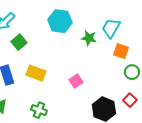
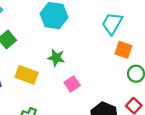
green star: (89, 38) -> (56, 58), moved

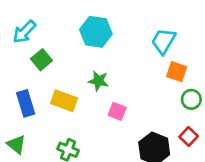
pink square: (72, 84) -> (117, 111), turned -35

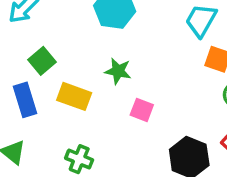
green square: (42, 60) -> (42, 61), moved

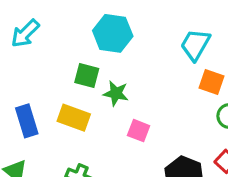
green square: (42, 61) -> (87, 76), moved, turned -35

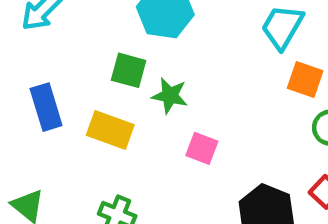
blue rectangle: (27, 121) -> (46, 107), moved

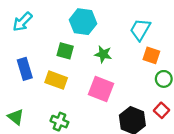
green star: (170, 96) -> (103, 54), moved
pink square: (202, 148) -> (101, 89), size x1.6

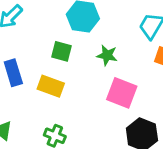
pink square: (101, 89) -> (122, 93), moved

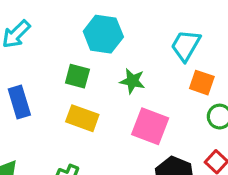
yellow rectangle: (51, 86) -> (82, 118), moved

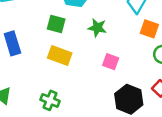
pink square: (150, 126) -> (111, 62), size x0.6

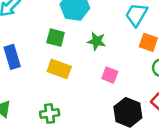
green cross: (50, 100) -> (50, 114), turned -30

